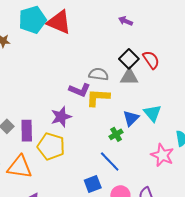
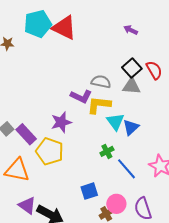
cyan triangle: (152, 113) -> (115, 122), moved
purple rectangle: (27, 131) -> (26, 134), turned -45
green cross: (116, 134) -> (107, 151), moved
blue line: (110, 161) -> (126, 169), moved

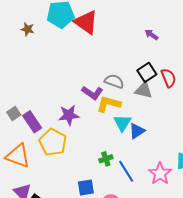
green cross: (107, 151) -> (106, 159), moved

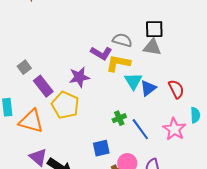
black square: (147, 72) -> (154, 29), turned 36
red semicircle: (169, 78) -> (176, 89), moved
gray square: (14, 113) -> (24, 67), moved

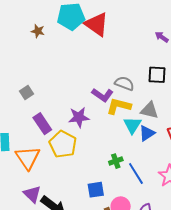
gray triangle: (152, 47) -> (149, 110), moved
gray square: (24, 67) -> (26, 92), moved
orange triangle: (31, 121) -> (28, 158), turned 36

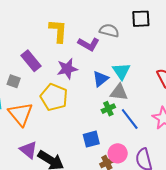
gray square: (26, 92) -> (14, 81), moved, turned -32
yellow L-shape: (119, 106) -> (58, 31), moved, turned 85
gray triangle: (149, 110) -> (119, 92), moved
purple rectangle: (42, 124) -> (31, 61), moved
blue triangle: (147, 133) -> (101, 79), moved

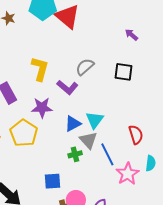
gray semicircle: (109, 31) -> (85, 67), moved, turned -66
gray triangle: (119, 92) -> (88, 140), turned 30
blue line: (130, 119) -> (107, 154), moved

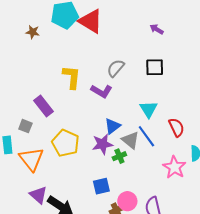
purple star: (42, 108) -> (102, 144), moved
cyan triangle: (95, 120) -> (149, 109), moved
blue line: (107, 154) -> (146, 136), moved

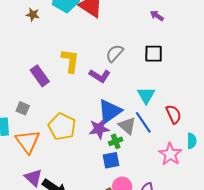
purple rectangle: (44, 106) -> (40, 76), moved
blue triangle: (112, 126) -> (110, 111), size x1.5
blue square: (101, 186) -> (111, 160), moved

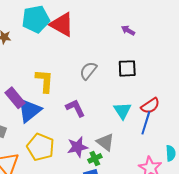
purple L-shape: (100, 76) -> (75, 108), moved, turned -145
blue triangle: (110, 111) -> (29, 110), moved
red semicircle: (174, 114) -> (150, 106), moved, turned 84
blue line: (143, 122) -> (146, 123), moved, turned 55

